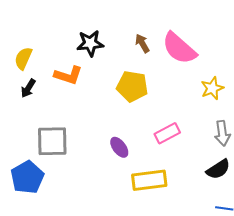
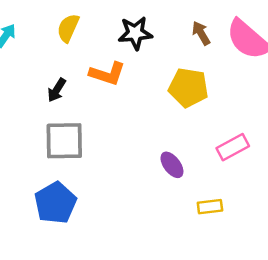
yellow semicircle: (23, 58) -> (68, 28), moved
gray square: (52, 141) -> (64, 141), moved
yellow rectangle: (149, 180) -> (210, 207), size x0.6

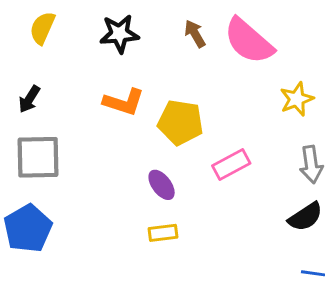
orange L-shape: (107, 74) -> (124, 102), moved
yellow pentagon: (188, 88) -> (180, 122), moved
yellow rectangle: (210, 207) -> (163, 233), moved

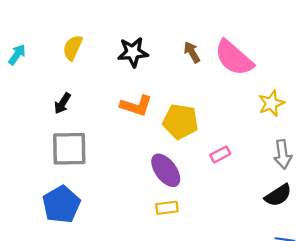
pink rectangle: (231, 164) -> (220, 154), size x0.7
purple ellipse: (162, 185) -> (166, 170), size x1.4

